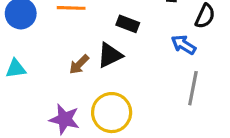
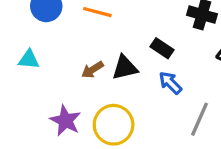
black rectangle: (128, 24) -> (162, 48), moved
blue arrow: (184, 45) -> (170, 83), moved

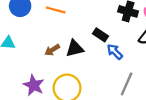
blue arrow: (170, 83) -> (115, 52), moved

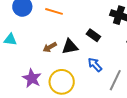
blue arrow: (115, 52) -> (95, 65), moved

